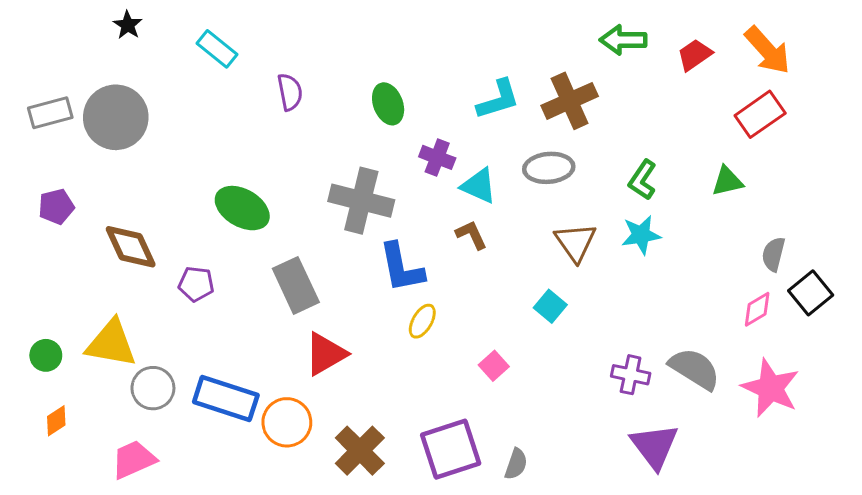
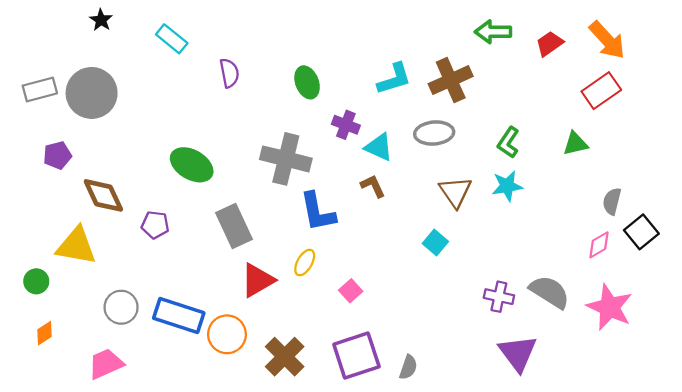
purple pentagon: (56, 207) -> (57, 155), moved
yellow ellipse: (422, 321) -> (305, 263), moved
yellow triangle: (111, 343) -> (76, 246), moved
pink square: (494, 366) -> (351, 291), moved

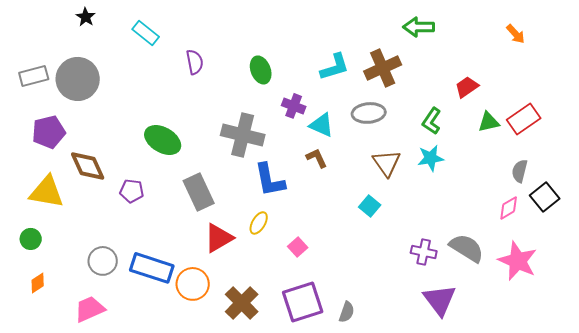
orange arrow: (607, 40) -> (516, 34), size x0.6
red trapezoid: (550, 44) -> (467, 87), moved
red rectangle: (601, 91) -> (524, 119), moved
purple pentagon: (57, 155) -> (49, 132), size x1.4
yellow triangle: (76, 246) -> (47, 192), moved

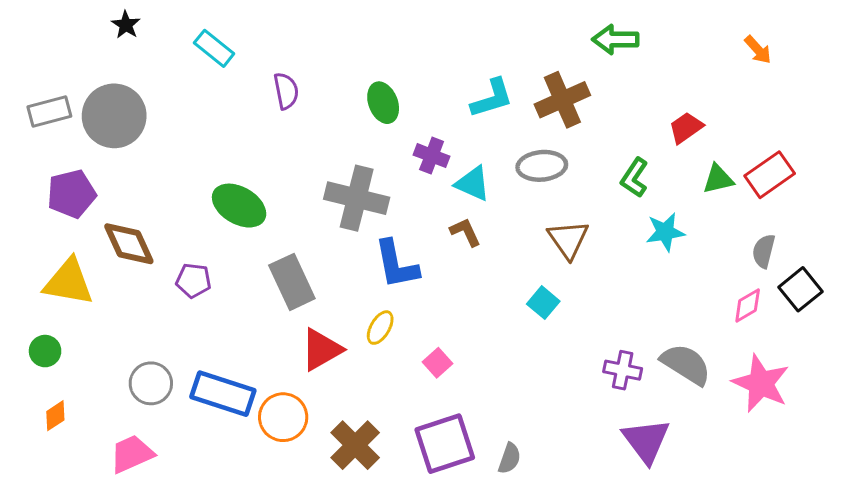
cyan star: (431, 158) -> (665, 232), moved

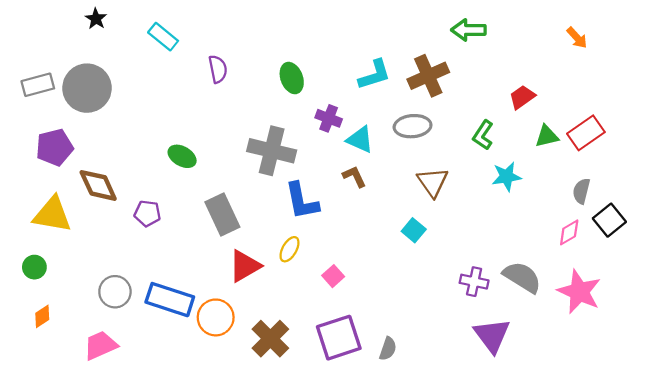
green ellipse: (239, 206) -> (182, 156), size x0.7

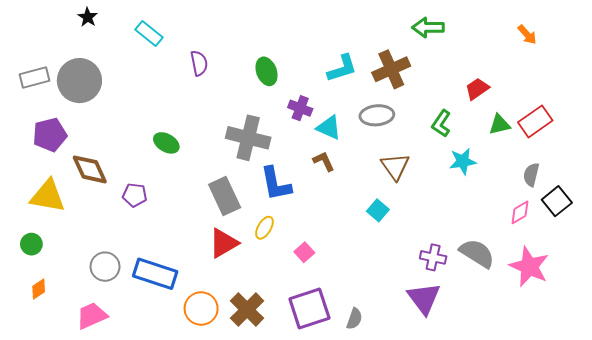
gray rectangle: (222, 215) -> (225, 196), moved
orange circle: (216, 317) -> (201, 308), moved
purple triangle: (492, 335) -> (424, 298), moved

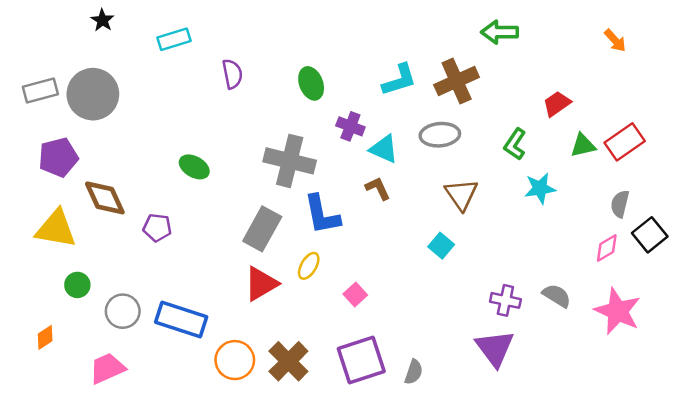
cyan rectangle: (149, 34) -> (174, 39), turned -56
gray rectangle: (225, 196) -> (262, 229), turned 54
green circle: (31, 244) -> (77, 285), moved
gray semicircle: (477, 253) -> (557, 296), size x0.7

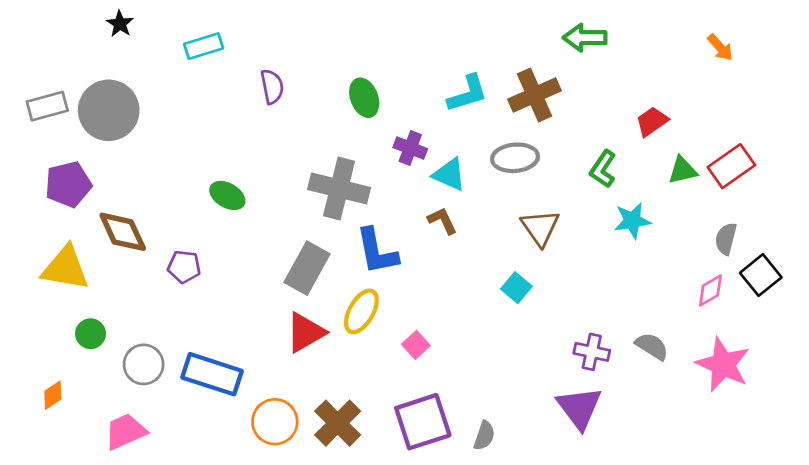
yellow ellipse: (309, 266) -> (361, 311), size x1.4

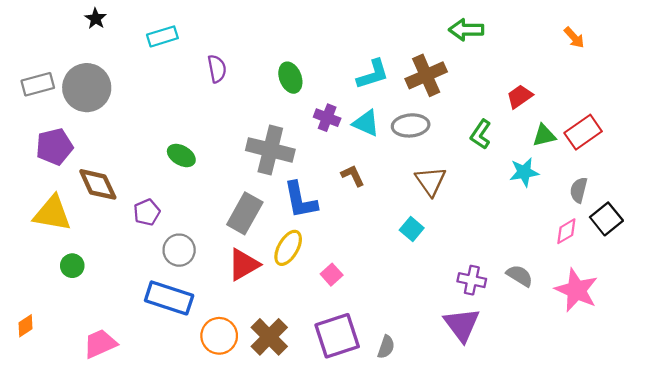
cyan triangle: (449, 175) -> (366, 123), moved
cyan star: (632, 221) -> (524, 172), moved
purple pentagon: (184, 267) -> (147, 212), turned -30
gray circle: (144, 364) -> (179, 250), moved
orange diamond: (53, 395) -> (26, 326), moved

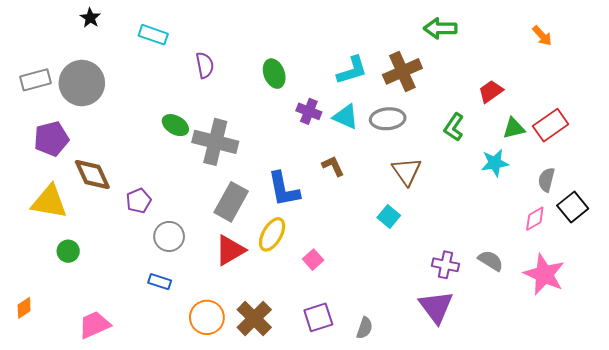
cyan rectangle: (162, 36) -> (153, 35), turned 36
gray cross: (270, 150) -> (215, 142), moved
green ellipse: (181, 155) -> (175, 125), moved
blue rectangle: (169, 298) -> (160, 282), size x0.5
purple square: (337, 336) -> (318, 317), size x0.7

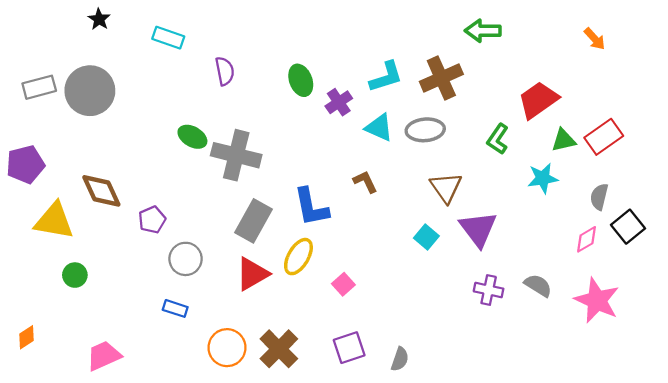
red trapezoid: (491, 91) -> (538, 100), size x1.5
purple cross: (309, 111) -> (339, 102), moved, turned 35
purple pentagon: (51, 139) -> (25, 164), moved
purple triangle: (436, 307) -> (478, 229), moved

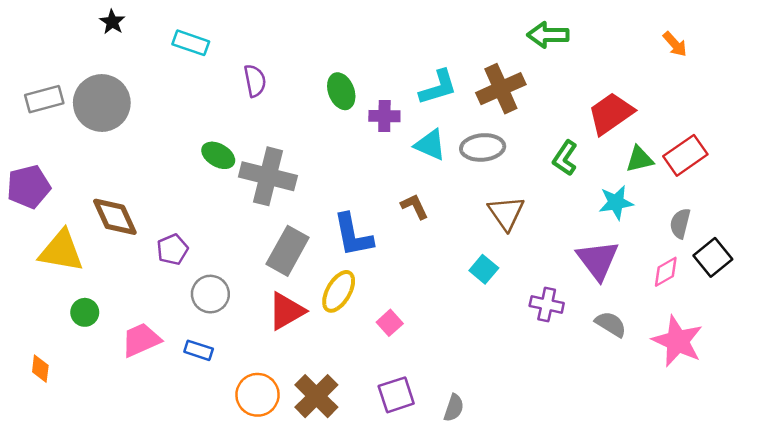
purple cross: (339, 102) -> (384, 116), turned 35
purple triangle: (478, 229) -> (598, 260), moved
purple cross: (489, 290) -> (547, 305), moved
orange diamond: (26, 337) -> (40, 369), moved, turned -50
pink trapezoid: (104, 356) -> (141, 340), moved

